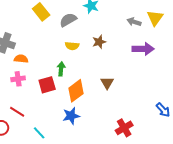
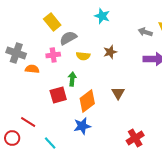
gray semicircle: (68, 20) -> (68, 38), moved
pink cross: (18, 79) -> (53, 55), moved

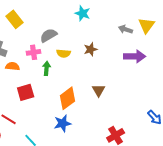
yellow rectangle: (52, 22) -> (15, 19), moved
green arrow: (72, 79) -> (47, 68), moved
red square: (58, 95) -> (26, 92), moved

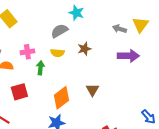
gray semicircle: (49, 35) -> (59, 31), moved

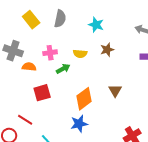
cyan star: (76, 13) -> (96, 25), moved
gray semicircle: (59, 31) -> (60, 19), moved, turned 132
green arrow: (40, 68) -> (63, 69), turned 56

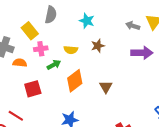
yellow rectangle: (31, 20) -> (30, 31), moved
orange diamond: (84, 99) -> (75, 81), moved

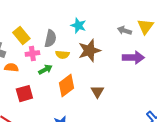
gray semicircle: (51, 15) -> (50, 39), moved
brown star: (98, 46) -> (89, 51), size x1.6

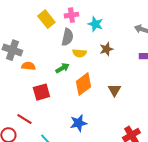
yellow rectangle: (21, 36) -> (46, 19), moved
brown star: (89, 51) -> (106, 49), size x0.6
pink cross: (32, 54) -> (71, 15), moved

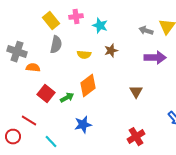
gray semicircle: (67, 37) -> (56, 45), moved
green arrow: (62, 68) -> (67, 98), moved
brown triangle: (114, 90) -> (136, 92), moved
red square: (41, 92) -> (46, 94), turned -36

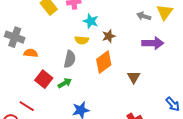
cyan star: (100, 26) -> (91, 21), moved
gray semicircle: (56, 45) -> (70, 59), moved
orange diamond: (88, 86) -> (104, 62), moved

